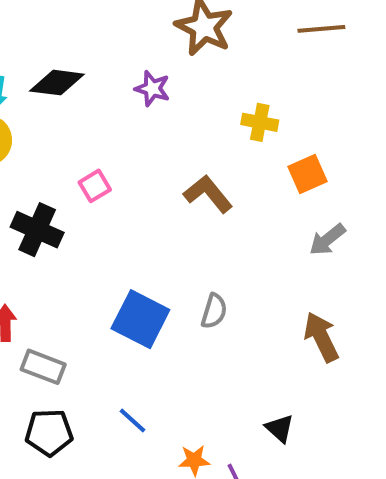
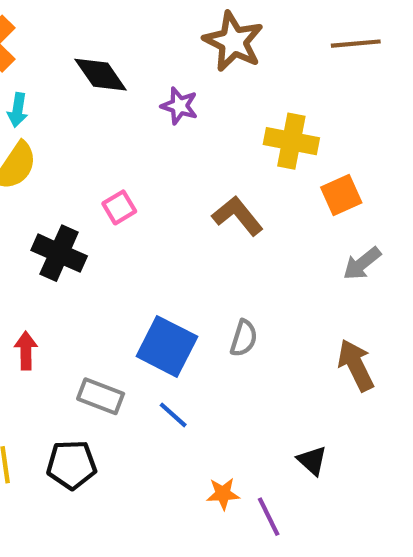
black diamond: (57, 83) -> (101, 75), moved, turned 48
yellow cross: (260, 122) -> (291, 141), size x1.4
gray rectangle: (43, 367) -> (101, 396), moved
blue line: (133, 421) -> (173, 415), moved

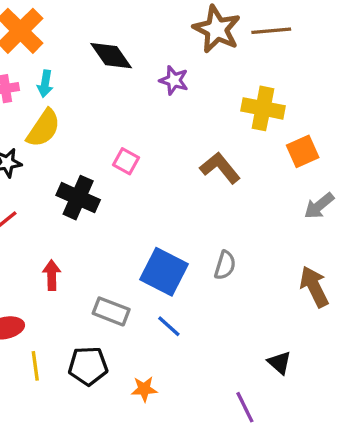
brown line: (356, 44) -> (271, 31), moved
pink square: (119, 207) -> (126, 161), turned -30
orange star: (223, 494) -> (144, 389), moved

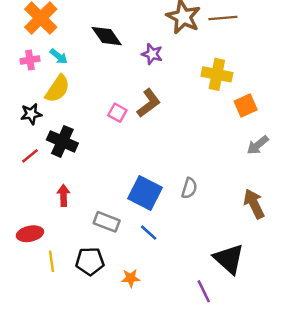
cyan arrow: (45, 84) -> (59, 56), turned -60
brown L-shape: (220, 168) -> (149, 103), moved, turned 92
black cross: (78, 198) -> (62, 141), moved
black triangle: (279, 363) -> (229, 259), size x1.8

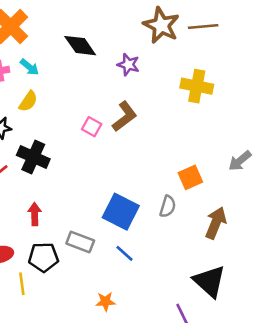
yellow semicircle: (58, 89) -> (28, 101), size x0.7
orange square: (246, 106) -> (190, 177), moved
brown arrow: (254, 204) -> (216, 223), moved, turned 48
black pentagon: (90, 261) -> (43, 257), moved

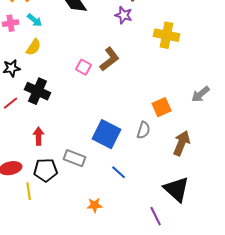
purple star: (128, 65) -> (124, 15), moved
blue line: (125, 253) -> (119, 172), moved

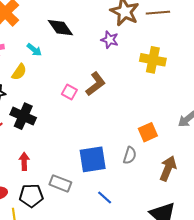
cyan arrow: (35, 20) -> (34, 50), moved
blue square: (107, 134) -> (93, 159), turned -36

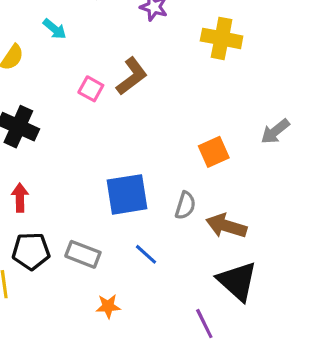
cyan arrow: (34, 50) -> (55, 29), moved
gray semicircle: (130, 155) -> (185, 205), moved
brown arrow: (168, 168) -> (226, 226), moved, turned -95
gray rectangle: (60, 183) -> (83, 254), moved

